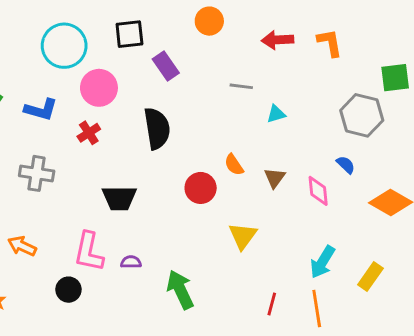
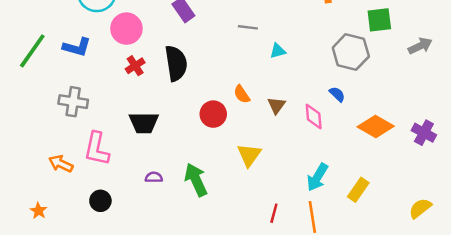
red cross: (89, 133) -> (135, 66), moved
pink L-shape: (89, 252) -> (97, 149), moved
green arrow: (180, 290) -> (196, 180), moved

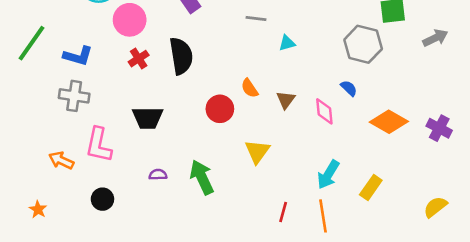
blue L-shape: (77, 47) -> (78, 56), moved

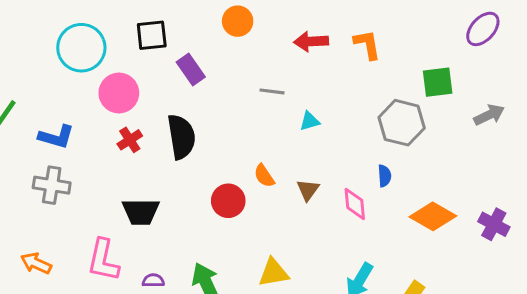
blue semicircle: (349, 88) -> (384, 176), turned 42
pink L-shape: (99, 145) -> (103, 260), moved
yellow triangle: (257, 151) -> (274, 273), moved, turned 44

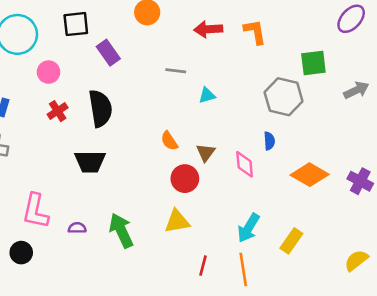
pink circle: (119, 93) -> (49, 72), size x0.7
red circle: (228, 201) -> (185, 179), moved
black trapezoid: (141, 212) -> (90, 162), moved

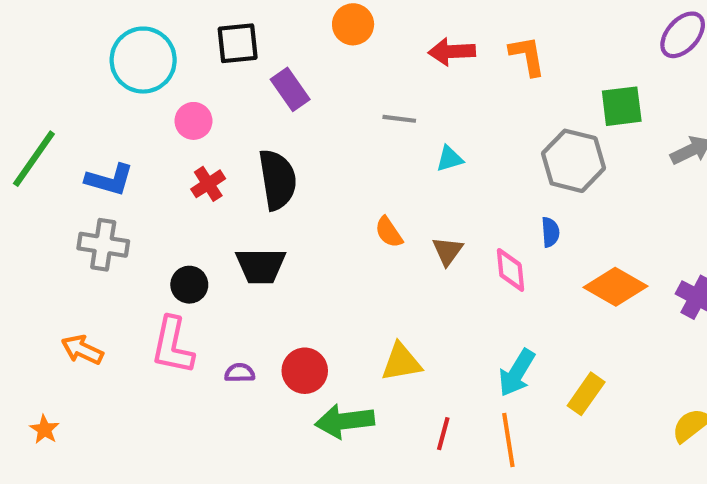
red circle: (185, 179) -> (305, 371), moved
green arrow: (121, 231) -> (345, 421), moved, turned -72
black circle: (21, 253) -> (189, 285), moved

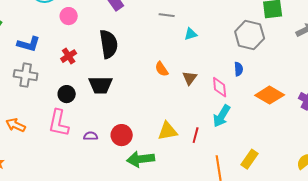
red cross: (208, 184) -> (69, 56), moved
cyan arrow: (517, 373) -> (222, 116), moved
yellow rectangle: (586, 394) -> (250, 159), moved
red line: (443, 434) -> (196, 135), moved

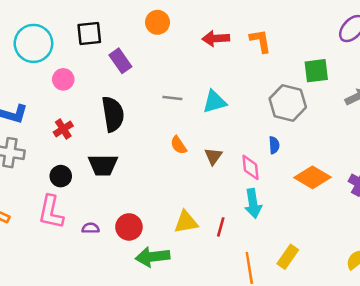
gray line: (167, 15) -> (172, 98), moved
cyan triangle: (191, 34) -> (215, 102), size x1.5
cyan arrow: (222, 116) -> (253, 203), turned -40

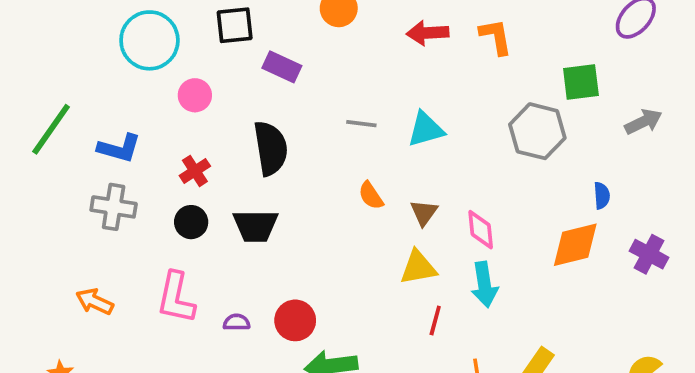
purple rectangle: (120, 61) -> (282, 67), turned -30
blue semicircle: (274, 145) -> (602, 196), moved
black circle: (61, 176) -> (191, 222), moved
orange diamond: (313, 177) -> (575, 245), turned -44
yellow triangle: (186, 222) -> (418, 267), moved

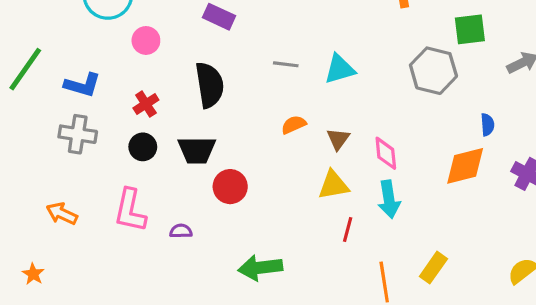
orange semicircle: (371, 196) -> (294, 125), turned 100
red circle: (295, 320) -> (230, 187), moved

